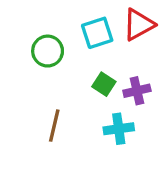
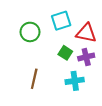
red triangle: (139, 25) -> (86, 33), moved, turned 40

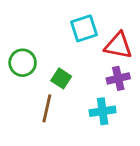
green circle: (30, 32) -> (23, 63), moved
green square: (65, 53) -> (61, 78), moved

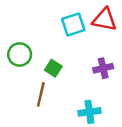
red triangle: (118, 46) -> (104, 20), moved
cyan cross: (103, 111) -> (89, 112), moved

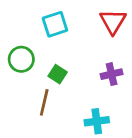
red triangle: (104, 20) -> (113, 22), turned 50
cyan square: (73, 25) -> (55, 24), moved

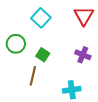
cyan square: (55, 24) -> (41, 18), turned -30
purple cross: (112, 74) -> (83, 55), turned 35

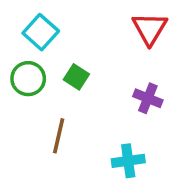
cyan square: (41, 18) -> (41, 32), moved
green square: (43, 55) -> (76, 77), moved

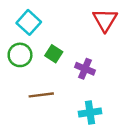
purple cross: (148, 98) -> (85, 69), moved
brown line: (59, 136) -> (41, 95), turned 70

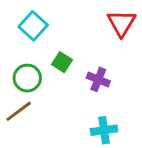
green circle: (20, 55) -> (27, 78), moved
brown line: (41, 95) -> (19, 111), moved, turned -30

